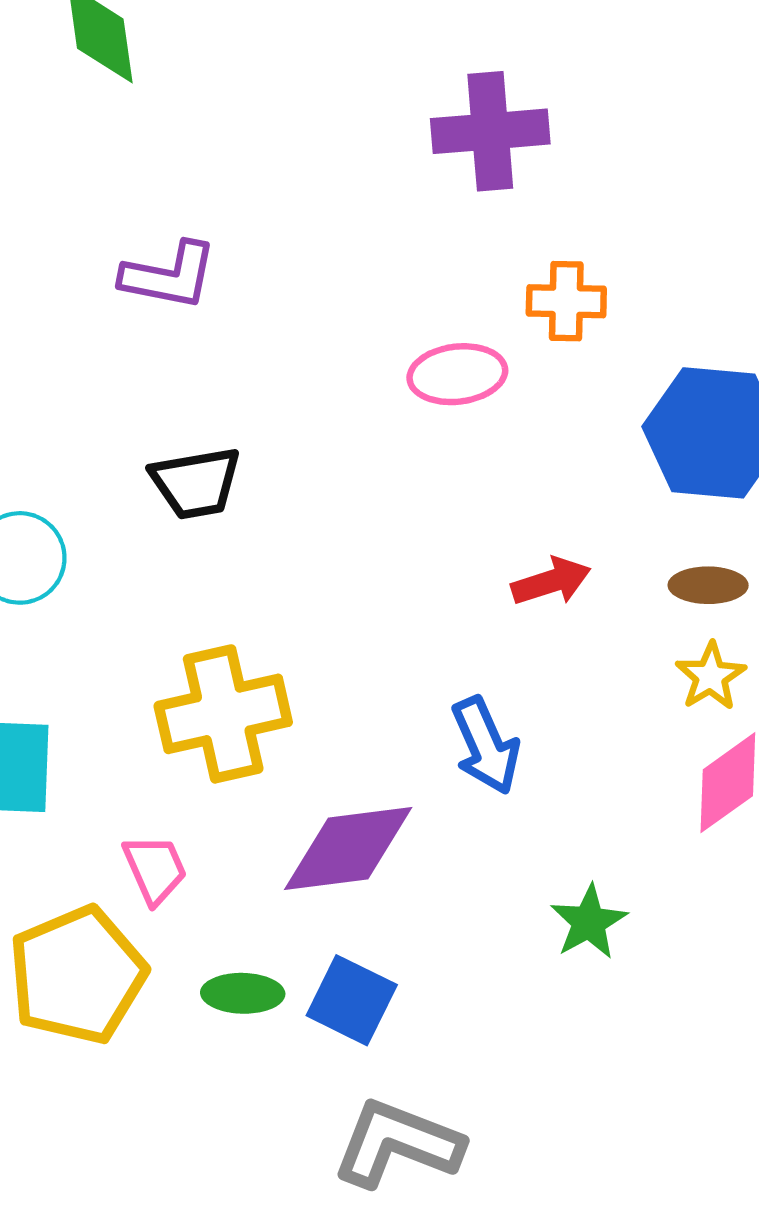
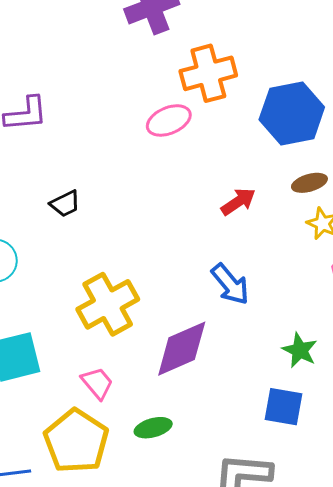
orange cross: (566, 301) -> (208, 73), size x1.5
black trapezoid: (196, 483) -> (65, 204), size x0.7
blue square: (352, 1000) -> (284, 407), moved

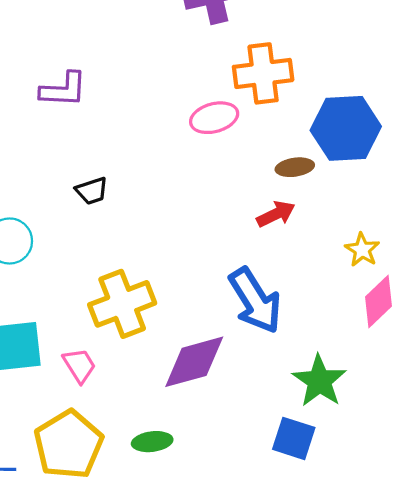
brown ellipse: (309, 183) -> (295, 167), moved
blue arrow: (230, 284) -> (255, 301), size x1.4
green star: (300, 350) -> (319, 381), size x1.4
pink trapezoid: (97, 383) -> (79, 365), moved

